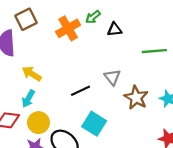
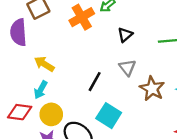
black triangle: (115, 29) -> (125, 35), moved, turned -35
black line: (81, 91) -> (95, 82), turned -36

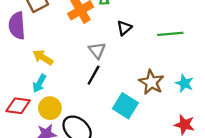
gray triangle: (127, 68) -> (97, 50), moved
cyan square: (109, 116) -> (125, 106), moved

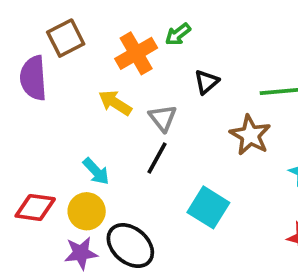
yellow arrow: (43, 57) -> (115, 103), moved
brown star: (151, 82) -> (250, 135), moved
cyan arrow: (39, 83) -> (96, 171), moved, turned -72

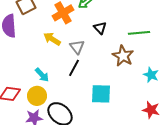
black triangle: (206, 82) -> (100, 28), turned -32
cyan square: (208, 207) -> (101, 94), turned -30

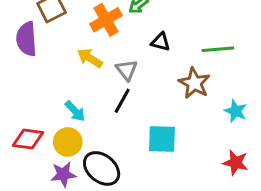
black triangle: (100, 28) -> (160, 42), turned -32

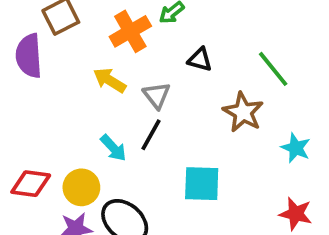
green line: (218, 49) -> (273, 69), turned 56
cyan arrow: (75, 111) -> (113, 148), moved

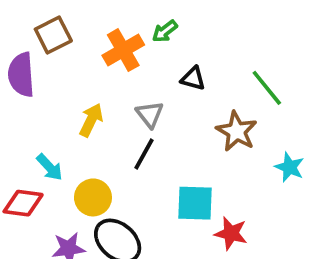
yellow arrow: (110, 80) -> (91, 120), moved, turned 84
cyan arrow: (113, 148) -> (50, 167), moved
yellow circle: (81, 187) -> (93, 197), moved
red star: (296, 214) -> (231, 233), moved

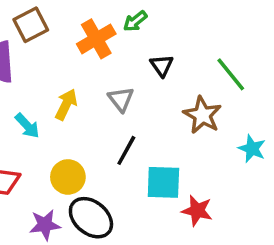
black triangle: (193, 78) -> (162, 65), turned 40
black line: (144, 154) -> (126, 150), moved
cyan arrow: (50, 167) -> (27, 126), moved

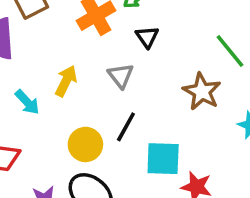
black triangle: (162, 65) -> (147, 37), moved
yellow circle: (68, 177) -> (85, 144), moved

